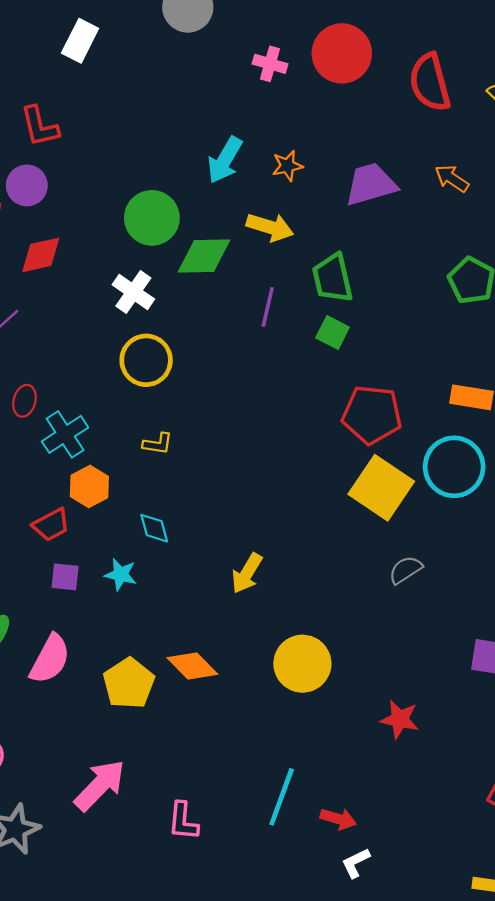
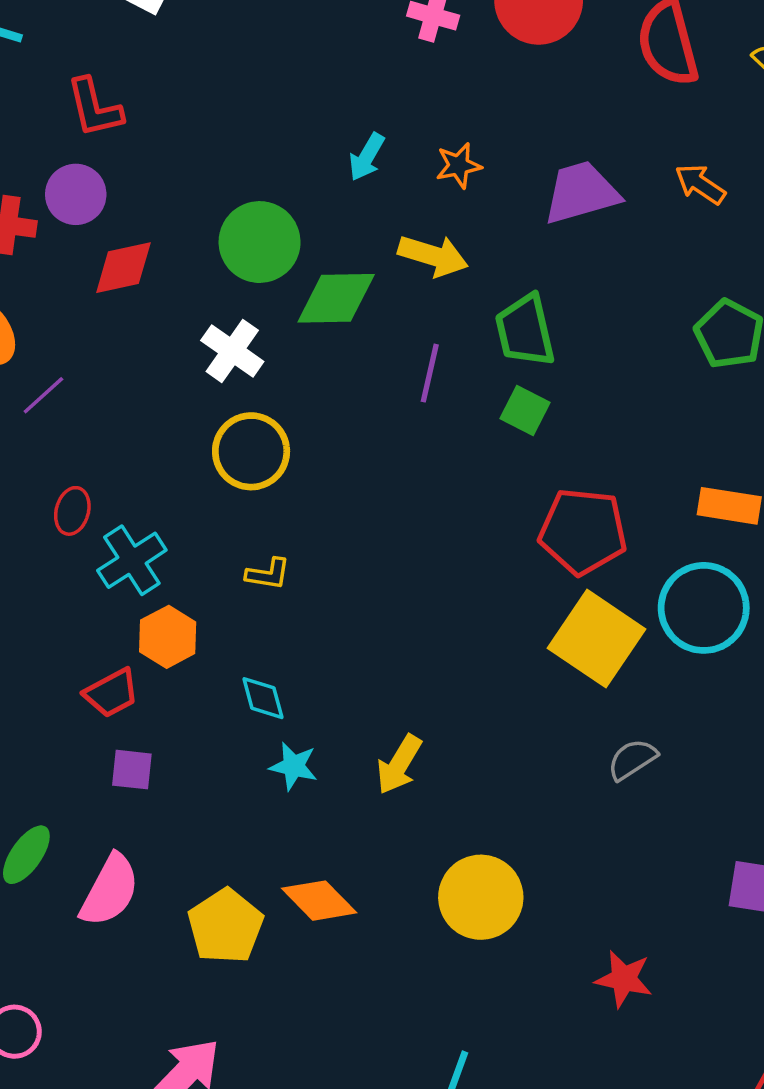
cyan arrow: (225, 160) -> (367, 157), size x0.7
red diamond: (41, 255) -> (123, 268), moved
cyan star: (121, 575) -> (294, 766), moved

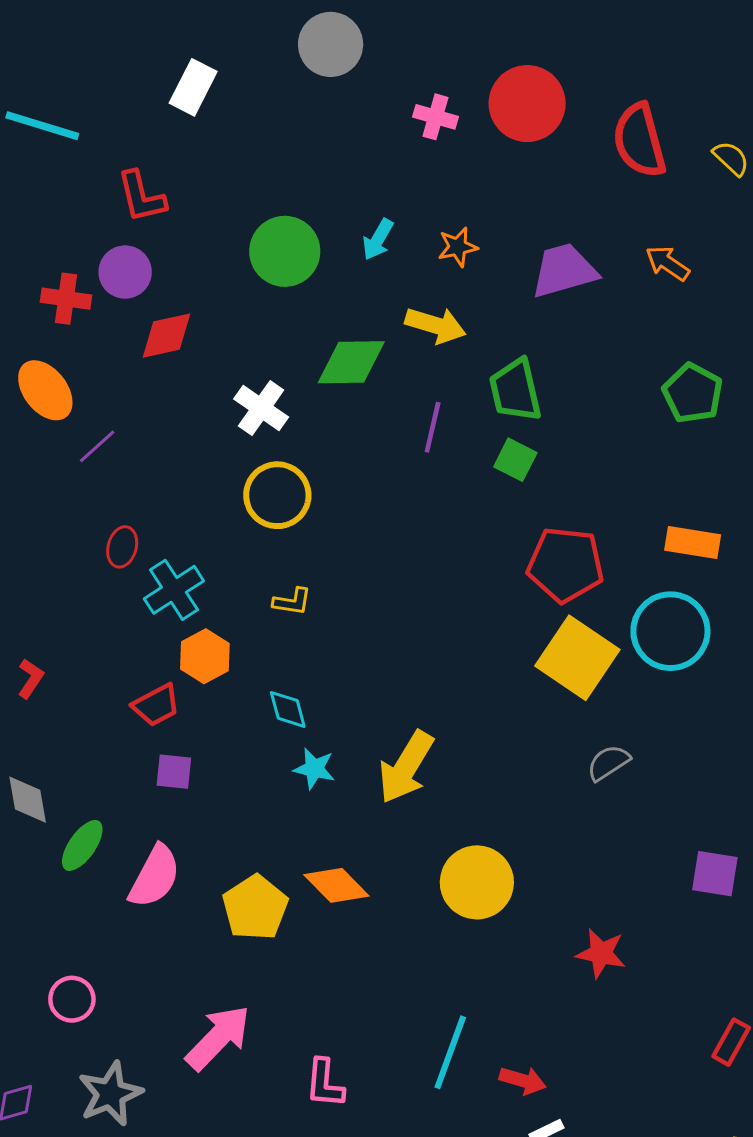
green circle: (260, 242) -> (285, 251), moved
yellow arrow: (399, 764) -> (406, 767), size x1.4

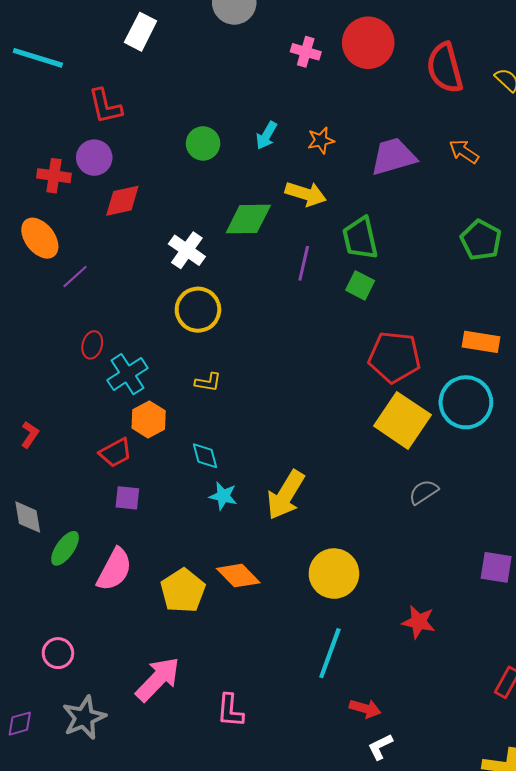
green circle: (285, 251) -> (203, 143), size x0.7
cyan line: (450, 1052) -> (330, 653), moved

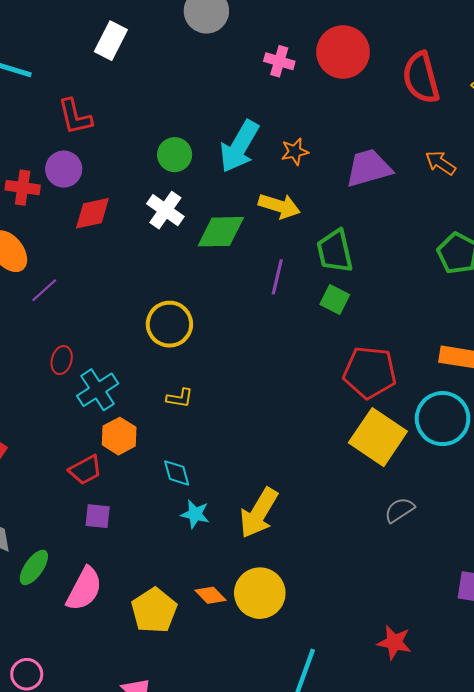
cyan arrow: (266, 135) -> (239, 146), size x1.8
white cross: (187, 250) -> (165, 210), moved
yellow circle: (334, 574) -> (260, 593), moved
orange diamond: (238, 576) -> (211, 595), size x0.7

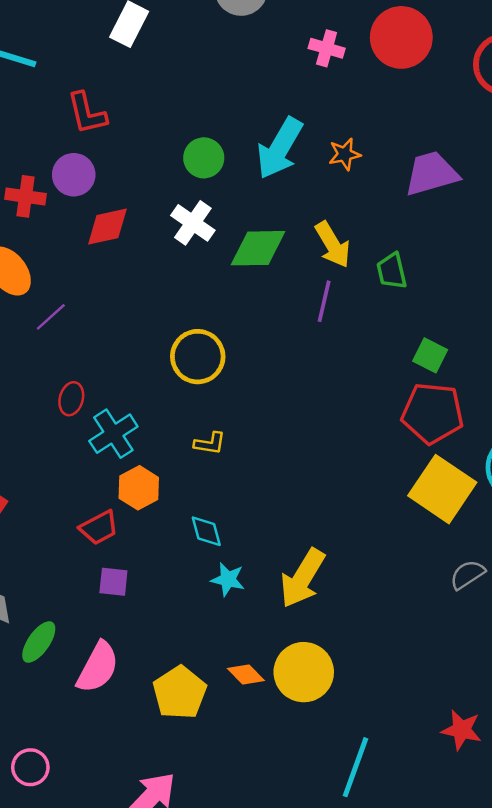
yellow arrow: (279, 206) -> (333, 245), moved, turned 42
green trapezoid: (335, 251) -> (392, 271), size x0.7
green square: (335, 299) -> (430, 355), moved

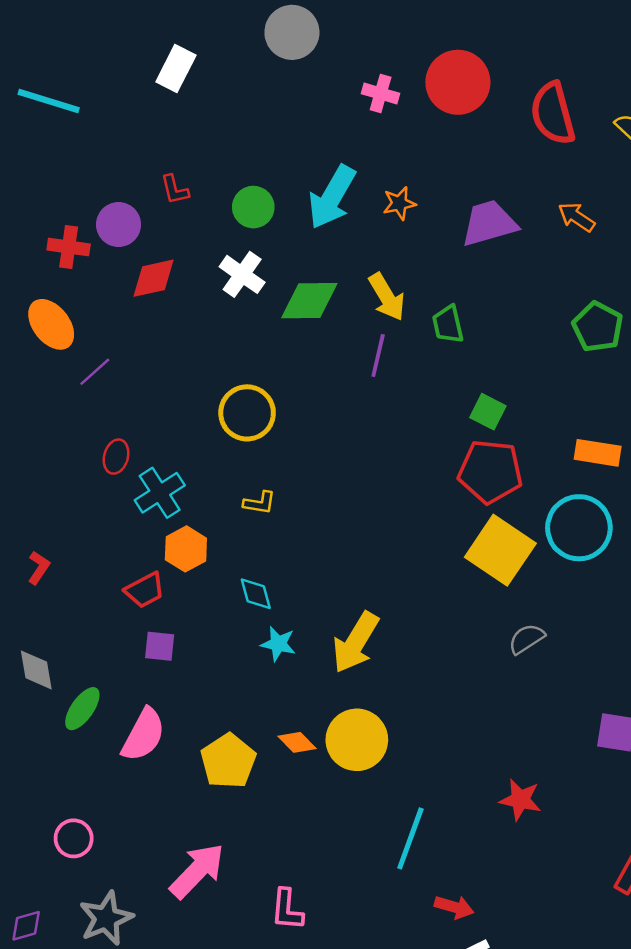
red L-shape: (87, 113) -> (175, 190), moved, size x0.7

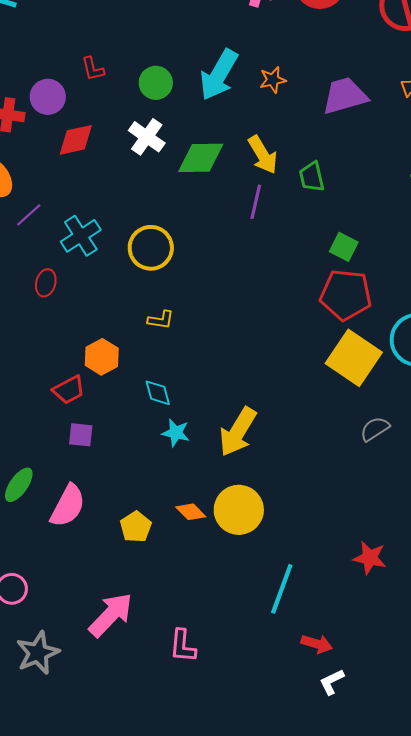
cyan cross: (160, 493) -> (81, 236), moved
yellow pentagon: (228, 761) -> (136, 527), size x0.7

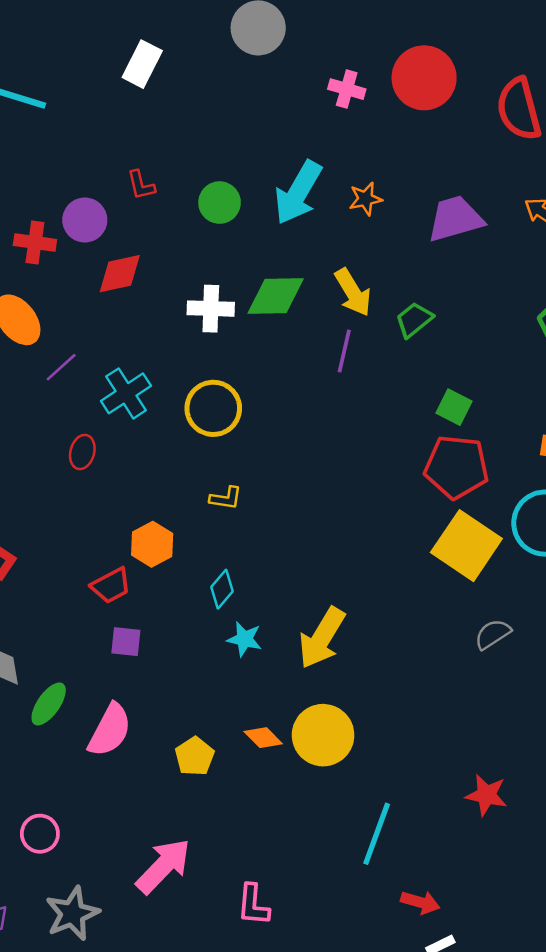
white cross: (147, 137) -> (211, 309), moved, turned -33
green trapezoid: (312, 177) -> (414, 320), turned 64
cyan diamond: (158, 393) -> (222, 589), turned 56

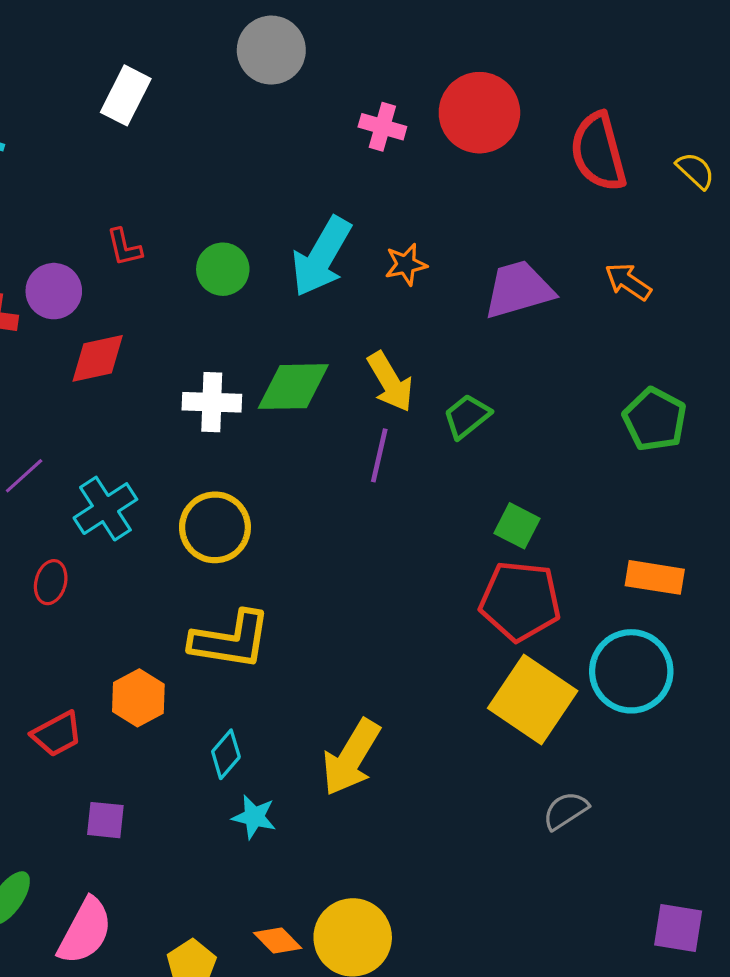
yellow L-shape: (226, 498) -> (231, 640), size x2.0
red trapezoid: (111, 585) -> (57, 734), moved
yellow arrow: (322, 638) -> (351, 757), moved

